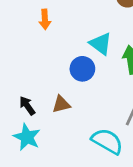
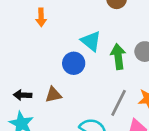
black arrow: (27, 106) -> (23, 95), turned -54

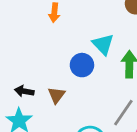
brown triangle: (53, 95) -> (56, 95), turned -48

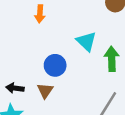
blue circle: (82, 65) -> (55, 65), moved

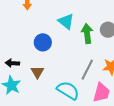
brown triangle: (45, 91) -> (37, 72), moved

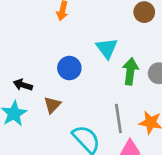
gray line: (87, 70) -> (118, 119), turned -50

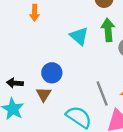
blue circle: (69, 68) -> (52, 73), moved
green arrow: (130, 71) -> (108, 30), moved

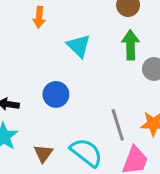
cyan triangle: (79, 36) -> (79, 46), moved
brown triangle: (44, 94) -> (43, 153), moved

